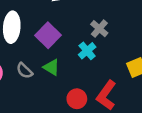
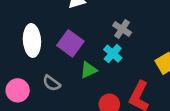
green triangle: (51, 67) -> (89, 70), moved, turned -48

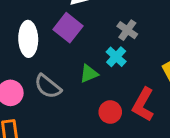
purple square: (70, 43) -> (68, 28), moved
gray semicircle: (52, 83) -> (48, 86), size x1.4

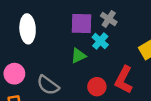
purple square: (68, 28) -> (81, 24), moved, turned -35
gray semicircle: (48, 86) -> (48, 85), moved

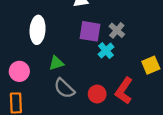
green triangle: (78, 56) -> (56, 63), moved
gray semicircle: (48, 85) -> (64, 88), moved

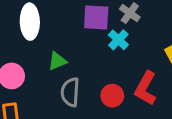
gray semicircle: (64, 88) -> (70, 92), turned 55

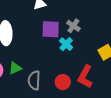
green triangle: (57, 61) -> (15, 68), moved

